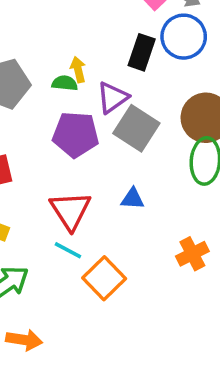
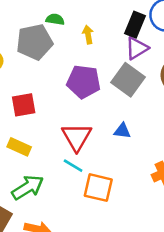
green semicircle: (65, 83) -> (55, 19), moved
purple triangle: (113, 98) -> (137, 48), moved
orange square: (104, 278) -> (98, 188), turned -36

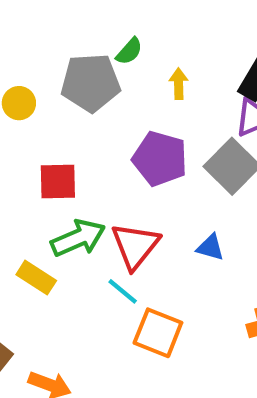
green semicircle: (55, 19) -> (129, 51), turned 114
yellow rectangle: (19, 147) -> (36, 278), moved
green arrow: (28, 187) -> (78, 238), moved

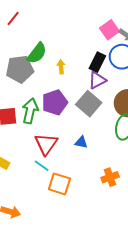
green semicircle: (129, 51) -> (37, 53), size x1.6
purple pentagon: (160, 159) -> (55, 102), turned -30
green arrow: (78, 238) -> (30, 111), moved, turned -50

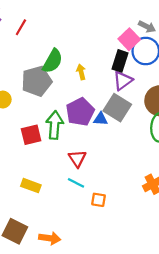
pink square: (110, 30) -> (129, 39), moved
blue triangle: (81, 142) -> (101, 119), moved
red triangle: (46, 144) -> (77, 158), size x0.7
orange square: (59, 184) -> (98, 200), size x0.6

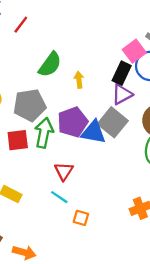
gray pentagon: (37, 81) -> (30, 105), moved
blue triangle: (101, 119) -> (94, 132), size x1.6

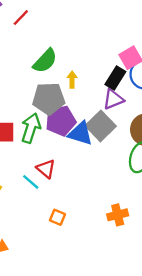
gray pentagon: (30, 105) -> (49, 99), moved
red triangle: (64, 171) -> (46, 169), turned -30
cyan line: (59, 197) -> (31, 182), moved

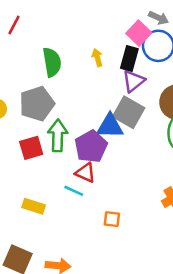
green semicircle: (45, 61) -> (52, 62), turned -36
yellow arrow: (72, 80) -> (97, 58), moved
gray pentagon: (49, 99) -> (37, 104), moved
purple pentagon: (61, 121) -> (91, 146), moved

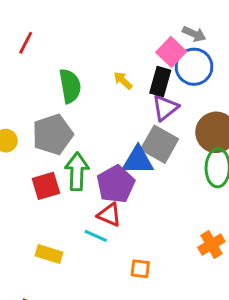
yellow arrow: (97, 58) -> (123, 81), turned -30

